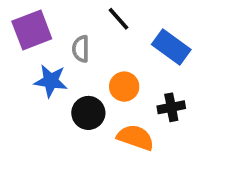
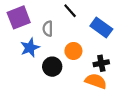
blue star: (51, 81) -> (30, 48), turned -30
orange semicircle: (135, 137) -> (96, 81), moved

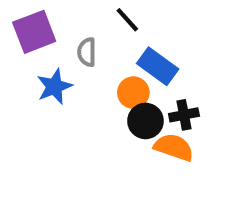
blue rectangle: (101, 28) -> (158, 66), moved
black circle: (52, 67) -> (145, 121), moved

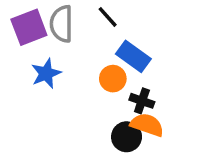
gray semicircle: (87, 52) -> (61, 24), moved, size x1.5
black cross: (184, 115) -> (142, 101), moved, turned 30
black circle: (145, 121) -> (127, 137), moved

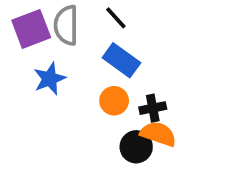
blue rectangle: (133, 56) -> (121, 60), moved
orange circle: (113, 79) -> (114, 101), moved
black cross: (142, 101) -> (153, 108), turned -30

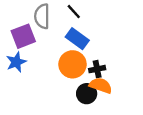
purple square: (31, 29) -> (23, 36), moved
blue star: (50, 79) -> (16, 62), moved
orange circle: (114, 101) -> (73, 64), size x1.5

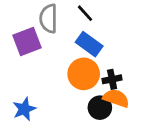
blue star: (16, 62) -> (24, 109), moved

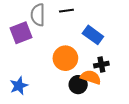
black line: (85, 13) -> (66, 11), turned -56
blue rectangle: (89, 44) -> (93, 35), moved
black cross: (112, 79) -> (101, 65), moved

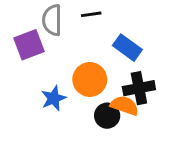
black cross: (101, 65) -> (139, 88), size x1.5
blue star: (19, 86) -> (54, 98), moved

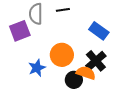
blue rectangle: (127, 48) -> (99, 31), moved
black cross: (139, 88) -> (96, 61), turned -30

